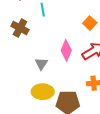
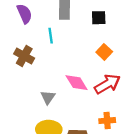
pink diamond: (66, 50) -> (77, 83), turned -55

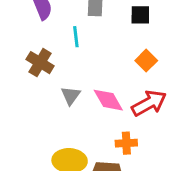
gray triangle: (48, 97) -> (71, 96), moved
orange cross: (107, 121) -> (126, 143), moved

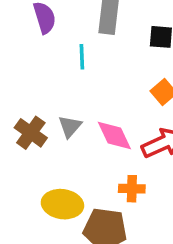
brown cross: (40, 63) -> (31, 133), moved

